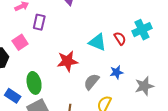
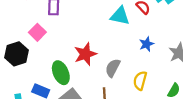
red star: (67, 61) -> (85, 54), moved
gray semicircle: (91, 82) -> (113, 68), moved

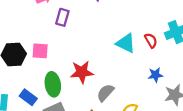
pink square: (37, 32) -> (40, 51), moved, turned 35
blue star: (147, 44) -> (155, 75), moved

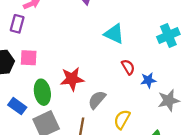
purple rectangle: (62, 17) -> (17, 24), moved
red semicircle: (151, 40) -> (128, 67), moved
cyan triangle: (126, 43) -> (114, 34), moved

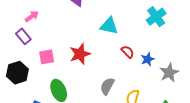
purple rectangle: (17, 24) -> (23, 36), turned -42
pink square: (29, 58) -> (47, 57), moved
red star: (72, 79) -> (80, 54), moved

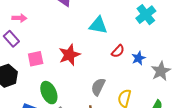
pink arrow: (32, 16) -> (19, 18), turned 40
red semicircle: (128, 52) -> (118, 51), turned 88

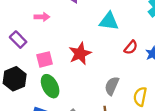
pink arrow: (19, 18) -> (42, 17), moved
green ellipse: (49, 93) -> (50, 86), moved

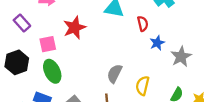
red semicircle: (131, 47) -> (143, 24), moved, turned -56
red star: (80, 54) -> (75, 28), moved

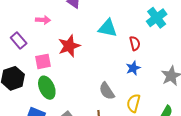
blue star: (157, 43) -> (133, 68), moved
gray semicircle: (114, 74) -> (107, 91), turned -60

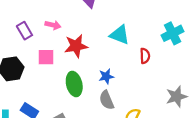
pink arrow: (43, 20) -> (53, 25), moved
blue star: (133, 68) -> (106, 76), moved
green ellipse: (47, 88) -> (74, 84), moved

